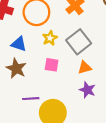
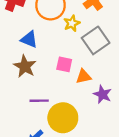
yellow star: (50, 38) -> (72, 23), moved
orange triangle: (85, 68) -> (84, 76), moved

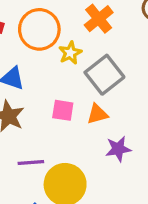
orange triangle: (84, 76) -> (97, 114), moved
purple star: (102, 94) -> (118, 149), turned -30

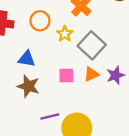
orange circle: (39, 29) -> (40, 21), size x0.7
purple star: (118, 149) -> (115, 75), moved

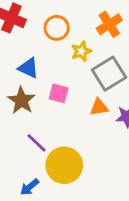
pink square: (66, 76) -> (59, 93), moved
purple line: (50, 116) -> (37, 143), turned 42

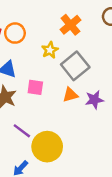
orange circle: (57, 28) -> (15, 33), moved

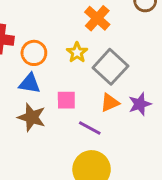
orange circle: (15, 33) -> (34, 53), moved
purple line: (22, 131) -> (90, 128), moved

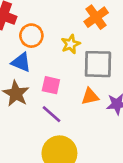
gray square: (110, 67) -> (98, 64), turned 36
purple line: (90, 128) -> (51, 114), moved

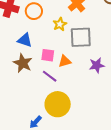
orange circle: (31, 36) -> (34, 11), moved
orange triangle: (90, 96) -> (65, 61), moved

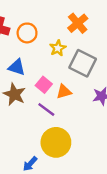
gray square: (81, 37) -> (83, 63), turned 30
pink square: (48, 55) -> (44, 85), turned 32

